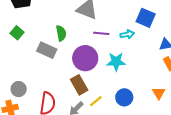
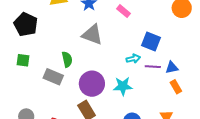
green square: (17, 33) -> (23, 60), turned -32
purple line: (101, 33) -> (153, 67), moved

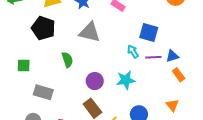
black pentagon: (26, 24) -> (43, 28), moved
cyan arrow: (133, 59) -> (133, 52), turned -104
gray rectangle: (53, 77) -> (43, 92), moved
purple circle: (92, 84) -> (95, 81), size x0.7

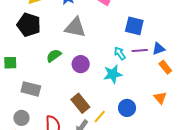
cyan arrow: (133, 52) -> (120, 53), moved
green semicircle: (67, 60) -> (54, 56), turned -105
purple circle: (95, 81) -> (81, 64), moved

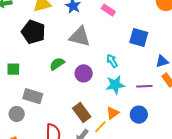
purple line: (140, 50) -> (144, 86), moved
cyan arrow: (120, 53) -> (112, 61), moved
orange triangle: (160, 98) -> (113, 113), moved, turned 32
blue circle: (127, 108) -> (139, 115), moved
gray circle: (21, 118) -> (17, 114), moved

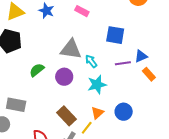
gray triangle: (80, 37) -> (71, 49), moved
purple line: (144, 86) -> (123, 63), moved

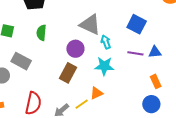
green semicircle: (37, 70) -> (41, 33), moved, turned -63
orange rectangle: (149, 74) -> (156, 81), moved
blue circle: (124, 112) -> (151, 104), moved
brown rectangle: (67, 116) -> (68, 73), moved, turned 54

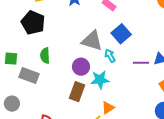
blue square: (137, 24) -> (121, 34), moved, turned 30
gray rectangle: (21, 61) -> (29, 76), moved
cyan star: (104, 66) -> (100, 80), moved

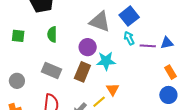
cyan arrow: (110, 56) -> (129, 38), moved
gray rectangle: (29, 76) -> (51, 70), moved
orange triangle: (108, 108) -> (113, 89), turned -32

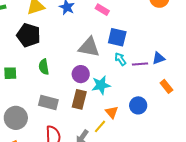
blue square: (129, 16) -> (117, 37), turned -30
gray circle: (17, 81) -> (16, 118), size x1.5
blue circle: (168, 95) -> (138, 105), moved

